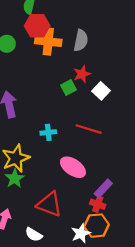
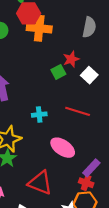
gray semicircle: (81, 40) -> (89, 27), moved

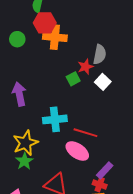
gray semicircle: (89, 27) -> (100, 54), moved
red line: (78, 111) -> (85, 133), moved
cyan cross: (39, 115) -> (55, 119), size x1.6

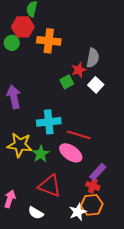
red hexagon: (45, 23) -> (23, 27), moved
yellow star: (25, 143) -> (20, 145), turned 30
green star: (24, 161) -> (41, 154), moved

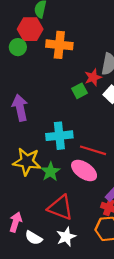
white star: (78, 212) -> (66, 237), moved
white semicircle: (36, 213) -> (34, 238), moved

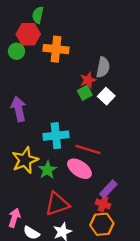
green square: (80, 91) -> (85, 93), moved
yellow star: (27, 162) -> (25, 160), turned -30
red triangle: (60, 208) -> (57, 204), turned -40

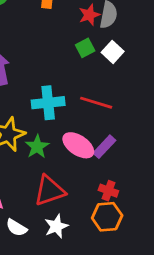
red star: (88, 80) -> (89, 15), moved
red line: (88, 150) -> (96, 103), moved
purple rectangle: (108, 189) -> (104, 147), moved

